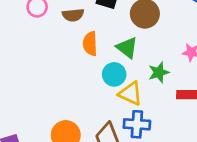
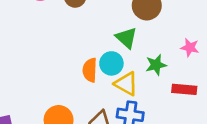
orange semicircle: (90, 44) -> (90, 70), moved

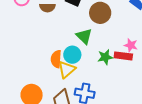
yellow triangle: (126, 84) -> (67, 69), moved, turned 48
red rectangle: (184, 89) -> (123, 56), moved

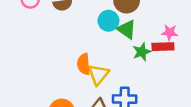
green triangle: (84, 36) -> (127, 29), moved
cyan circle: (72, 55) -> (108, 21), moved

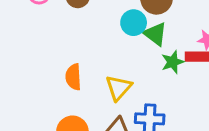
orange semicircle: (84, 64) -> (73, 77), moved

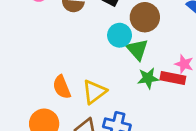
orange semicircle: (73, 77) -> (62, 87), moved, turned -30

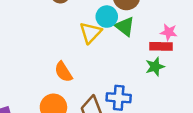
green star: (148, 78) -> (155, 67), moved
yellow triangle: (94, 92) -> (90, 33), moved

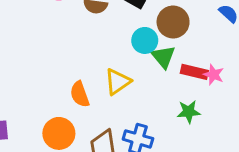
yellow triangle: (90, 33) -> (118, 82), moved
red rectangle: (161, 46) -> (194, 72), moved

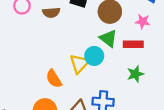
cyan circle: (145, 40) -> (94, 56), moved
pink star: (214, 75) -> (143, 21), moved

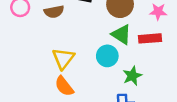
yellow triangle: (79, 64) -> (63, 58), moved
green star: (135, 74) -> (132, 76), moved

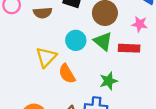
cyan circle: (107, 56) -> (76, 40), moved
orange semicircle: (64, 86) -> (67, 74), moved

